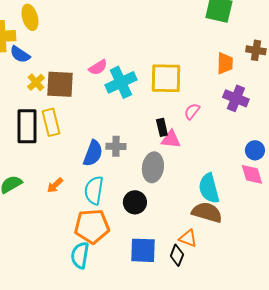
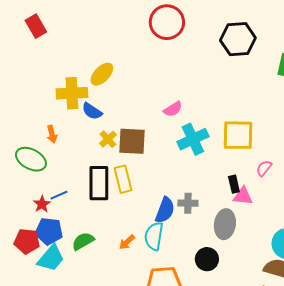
yellow ellipse: (30, 17) -> (102, 74), turned 60
pink semicircle: (98, 67) -> (173, 109), moved
cyan semicircle: (94, 190) -> (154, 236), moved

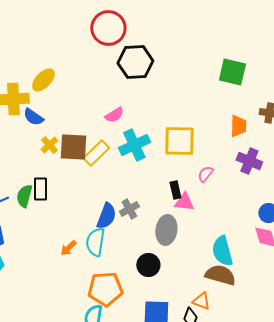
black hexagon: (238, 39) -> (135, 62), moved
yellow rectangle: (123, 179) -> (96, 153), moved, turned 60
black rectangle: (99, 183) -> (40, 189), size x0.7
gray cross: (188, 203) -> (129, 209), turned -30
green semicircle: (83, 241) -> (24, 196), moved, turned -45

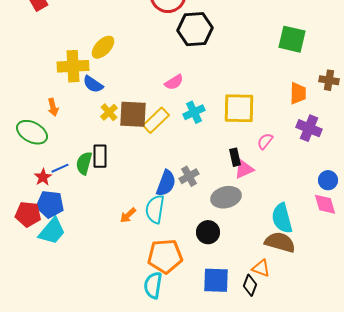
cyan cross: (134, 145) -> (194, 112), size x0.7
pink triangle: (184, 202) -> (244, 169), turned -30
gray ellipse: (166, 230) -> (226, 197), turned 68

